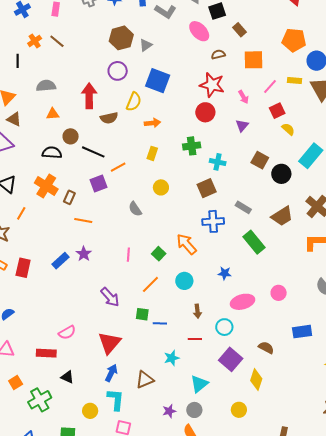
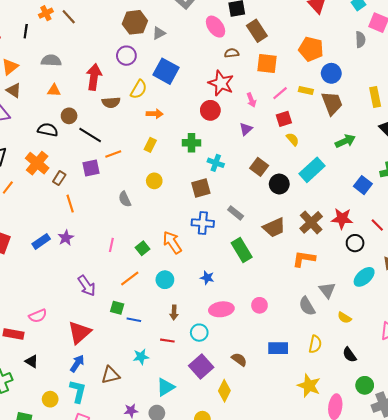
brown rectangle: (239, 30) -> (257, 31), size x1.5
orange line: (83, 220) -> (70, 204), turned 54

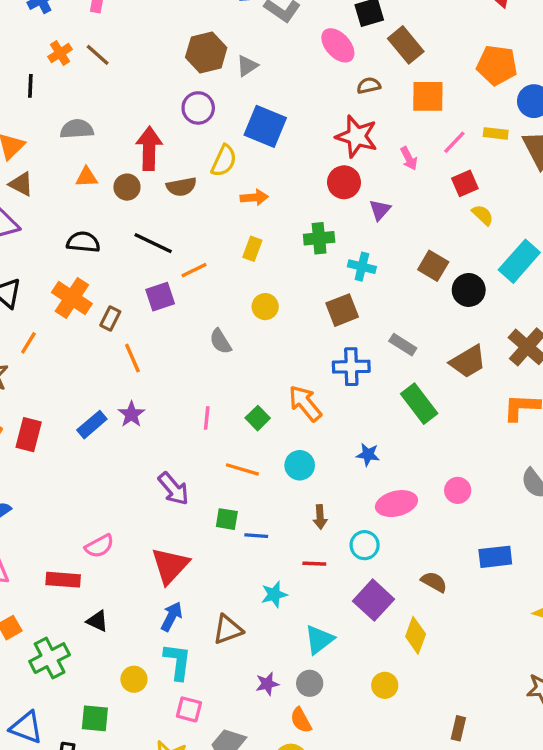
brown circle: (69, 116) -> (127, 187), moved
purple triangle: (246, 129) -> (380, 210), moved
orange line: (130, 279) -> (242, 469), turned 60

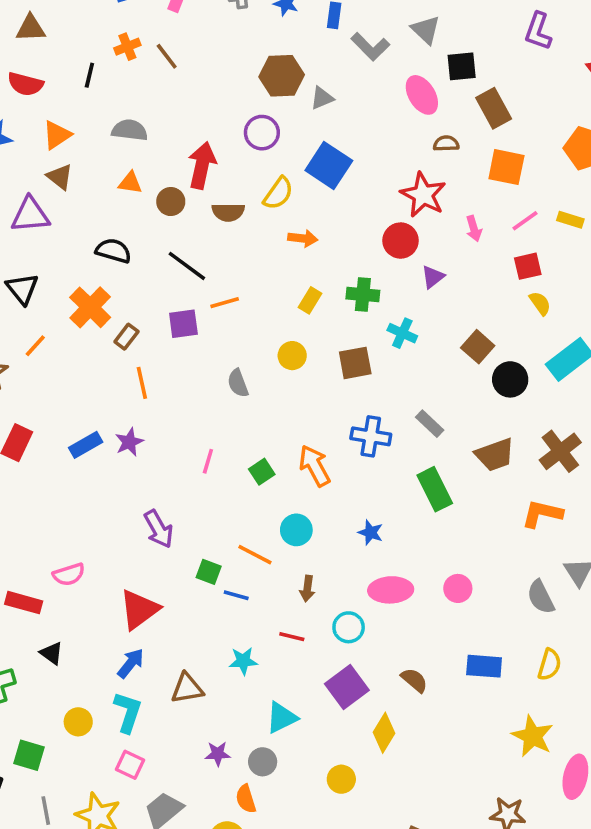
yellow rectangle: (252, 249) -> (310, 300), moved
brown square: (342, 310) -> (355, 363), moved
orange line: (242, 469) -> (255, 555), moved

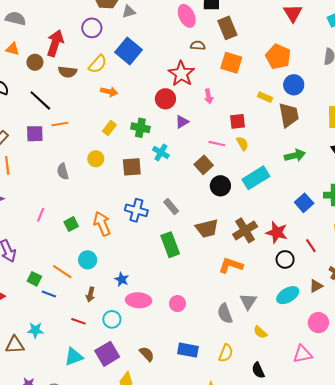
pink line: (525, 221) -> (217, 144), moved, turned 42
blue star: (371, 532) -> (122, 279), moved
cyan star: (243, 661) -> (35, 330), moved
cyan triangle: (282, 718) -> (74, 357), moved

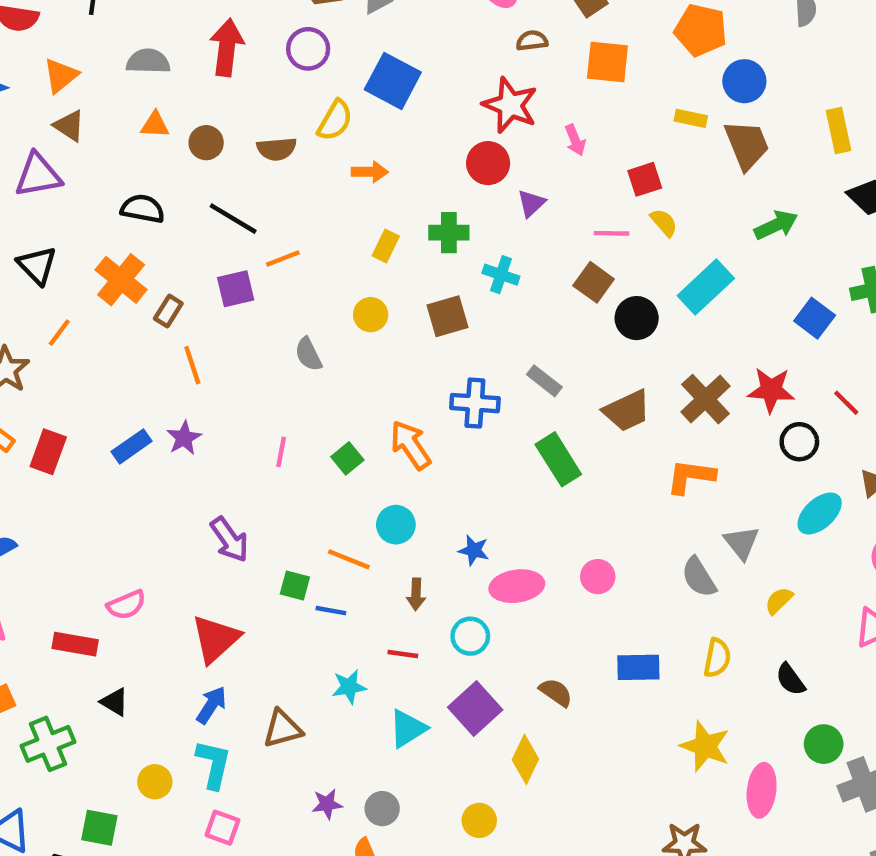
red arrow: (55, 43) -> (227, 47), moved
cyan star: (35, 330) -> (349, 687), moved
yellow semicircle: (260, 332) -> (779, 601), turned 104

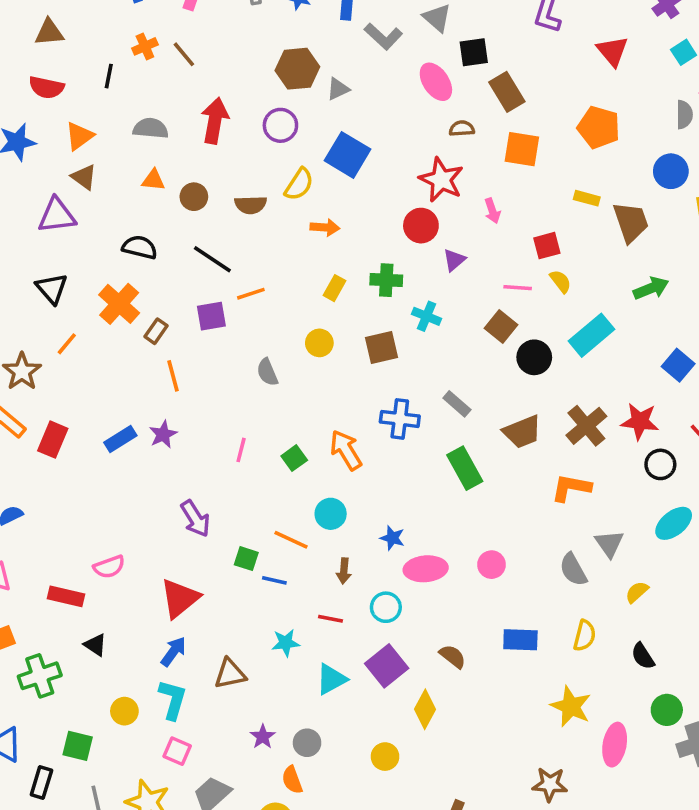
blue circle: (744, 81) -> (671, 171), moved
purple star: (327, 804) -> (263, 737), turned -30

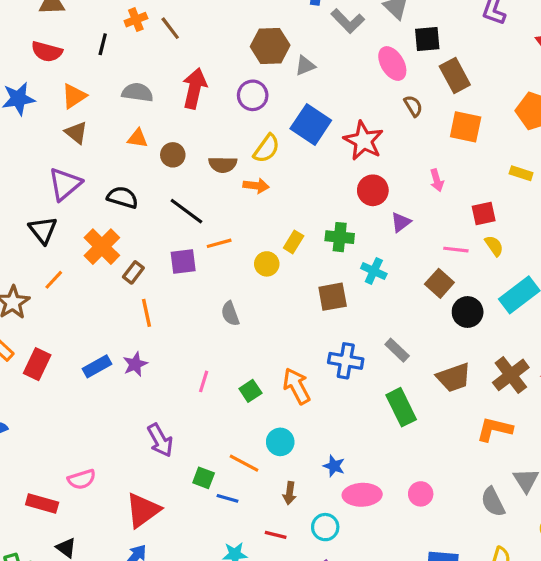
brown semicircle: (462, 128) -> (413, 106), turned 60
red star: (441, 180) -> (363, 141), moved
purple triangle: (57, 216) -> (65, 184), moved, turned -36
orange arrow: (325, 227) -> (256, 186), moved
yellow circle: (319, 343) -> (267, 264), moved

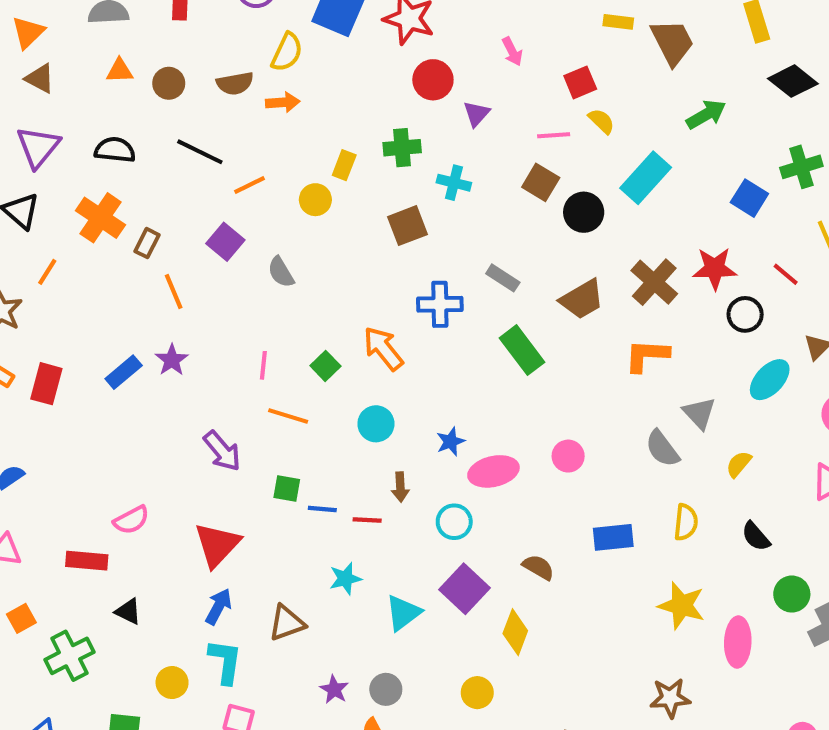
purple square: (183, 261) -> (225, 242), moved, turned -32
orange line: (244, 463) -> (288, 416), moved
blue star: (334, 466) -> (451, 442), turned -30
red line: (276, 535) -> (367, 520), moved

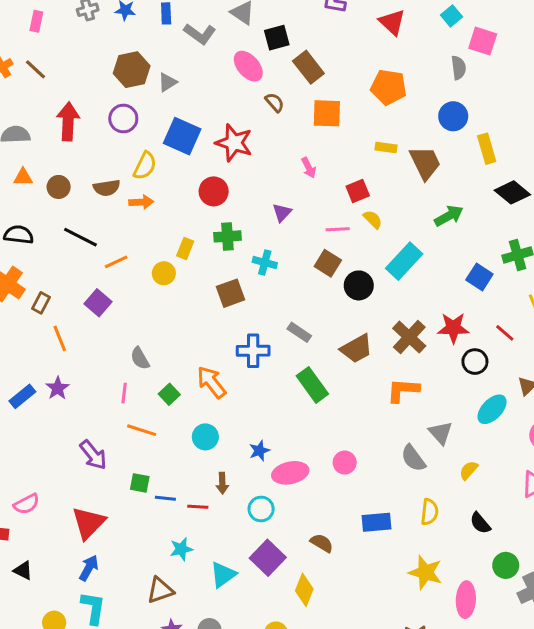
red circle: (433, 80) -> (214, 191), moved
gray semicircle: (281, 272) -> (140, 358), moved
brown triangle: (287, 623) -> (160, 590), moved

